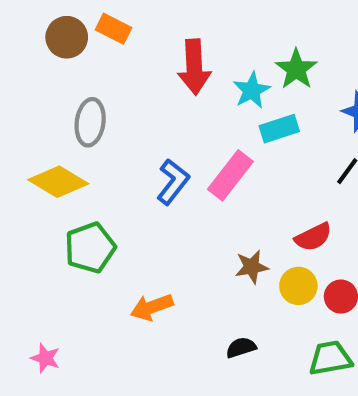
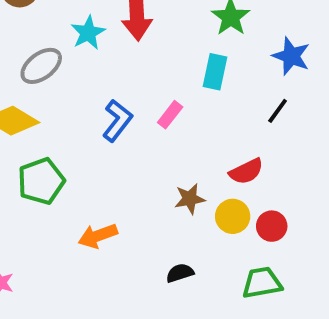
cyan star: (252, 90) -> (88, 33), moved
gray ellipse: (90, 122) -> (41, 66), turned 45
cyan rectangle: (279, 129) -> (215, 72), turned -60
pink rectangle: (230, 175) -> (170, 115), size x0.6

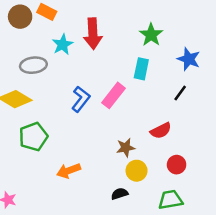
gray ellipse: (41, 66) -> (33, 65), turned 30
pink rectangle: (170, 115) -> (113, 95), size x1.5
yellow circle: (233, 216) -> (137, 171), moved

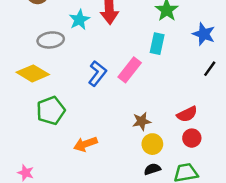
black line: (180, 93) -> (210, 69), moved
red semicircle: (161, 131) -> (187, 114), moved
black semicircle: (120, 194) -> (152, 169), moved

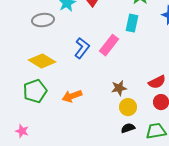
yellow diamond: (33, 73) -> (42, 61), moved
green pentagon: (51, 111) -> (35, 91), moved
orange arrow: (85, 144) -> (72, 96), moved

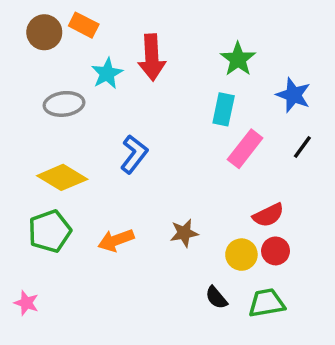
pink rectangle: (109, 45) -> (245, 149), moved
brown star: (119, 88) -> (184, 233), moved
yellow circle: (128, 107) -> (241, 255), moved
black semicircle: (128, 128) -> (216, 298), turned -112

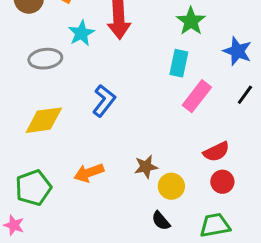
yellow diamond: (62, 177) -> (44, 120), turned -39
green pentagon: (50, 231) -> (33, 188), moved
yellow circle: (241, 255) -> (171, 186), moved
black semicircle: (216, 298) -> (161, 221), moved

